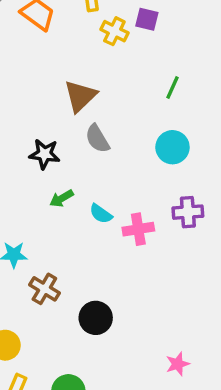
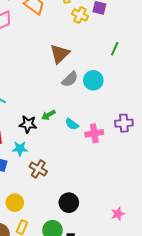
gray semicircle: (97, 139) -> (70, 79), turned -102
cyan circle: (172, 147) -> (93, 80), moved
black star: (44, 154) -> (28, 124), moved
black circle: (96, 318) -> (69, 203), moved

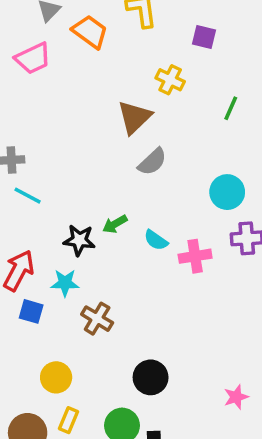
yellow cross: (80, 15) -> (170, 80), moved
cyan circle: (93, 80) -> (227, 192), moved

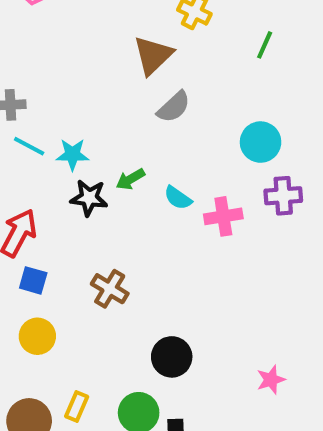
cyan star: (65, 283) -> (72, 154), moved
yellow circle: (56, 377) -> (37, 336), moved

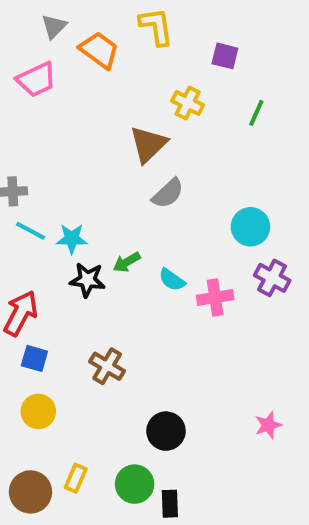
green line: (265, 45) -> (256, 113), moved
purple cross: (283, 196) -> (272, 278), turned 32
pink star: (271, 380) -> (268, 425), moved

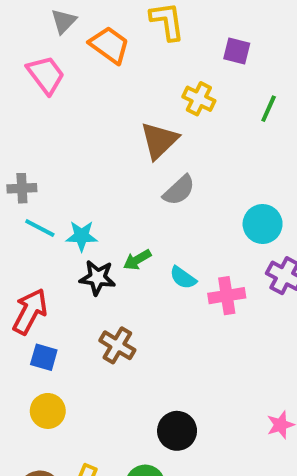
pink trapezoid: (36, 79) -> (46, 75), turned -102
brown cross: (107, 366) -> (117, 345), moved

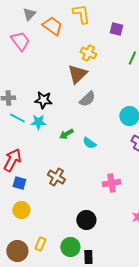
yellow cross: (199, 99) -> (88, 53), moved
black star: (97, 278) -> (43, 100), moved
pink cross: (227, 296) -> (111, 183), moved

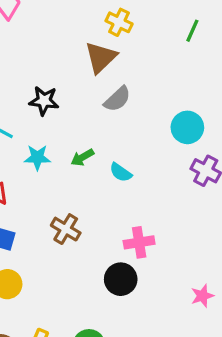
cyan star: (38, 122) -> (37, 157), moved
pink cross: (111, 183) -> (139, 242), moved
black circle: (86, 220) -> (121, 279), moved

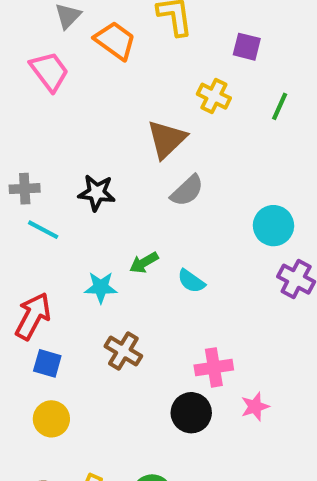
yellow cross: (119, 22) -> (214, 96), moved
cyan star: (37, 157) -> (101, 287), moved
pink star: (202, 296) -> (255, 407), moved

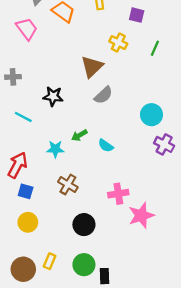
gray cross: (25, 189) -> (13, 77), moved
pink star: (255, 407) -> (141, 215), size x1.6
black circle: (191, 413) -> (84, 225), moved

